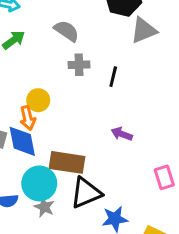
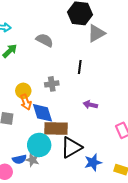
gray cross: (79, 65) -> (52, 84), moved
yellow circle: (38, 100) -> (23, 91), moved
blue diamond: (22, 141) -> (43, 113), moved
gray star: (44, 207) -> (32, 160), moved

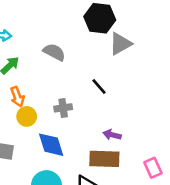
black line: (80, 67) -> (99, 86), turned -48
orange arrow: (26, 102) -> (17, 97), moved
brown rectangle: (56, 129) -> (104, 159), moved

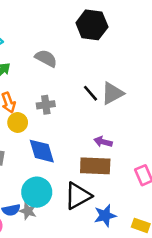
gray triangle: (120, 44) -> (112, 93), moved
gray cross: (63, 108) -> (46, 105), moved

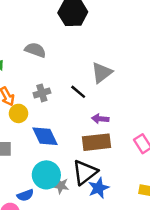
black line: (90, 93) -> (78, 92), moved
gray star: (28, 211) -> (61, 186), moved
blue star: (105, 216) -> (99, 188), moved

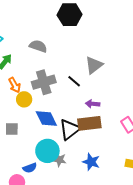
gray cross: (42, 93) -> (44, 82), size x1.6
black triangle: (85, 172) -> (70, 129), moved
blue star: (99, 188) -> (91, 162), turned -30

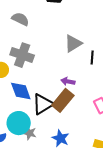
black line: (74, 81) -> (92, 58), moved, turned 48
gray cross: (44, 82) -> (22, 55), turned 30
brown rectangle: (89, 123) -> (63, 100), turned -50

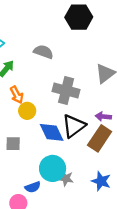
gray cross: (22, 55) -> (66, 90), moved
black triangle: (43, 104) -> (74, 126), moved

